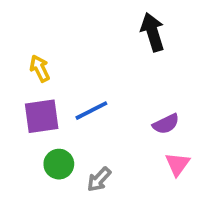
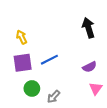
black arrow: (153, 32) -> (88, 28), moved

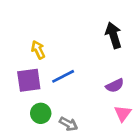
yellow arrow: (22, 37) -> (38, 50), moved
gray arrow: (54, 97) -> (68, 124), turned -104

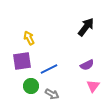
black arrow: (113, 35) -> (86, 27), turned 54
blue line: (63, 76) -> (49, 69), moved

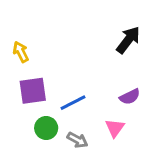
yellow arrow: (29, 38) -> (21, 52), moved
pink triangle: (93, 86) -> (115, 128), moved

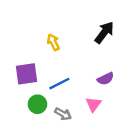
yellow arrow: (21, 52) -> (53, 42), moved

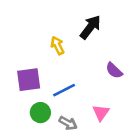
black arrow: (104, 32) -> (90, 27), moved
purple semicircle: (106, 79) -> (114, 70), moved, turned 70

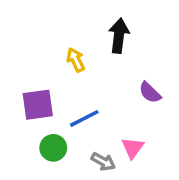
black arrow: (90, 27) -> (119, 36), turned -30
gray arrow: (68, 123) -> (103, 162), moved

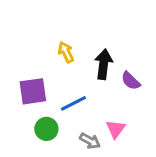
black arrow: (119, 36) -> (104, 64), moved

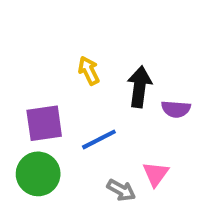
purple semicircle: (131, 81) -> (176, 109), turned -40
green circle: (46, 129) -> (38, 174), moved, size x1.4

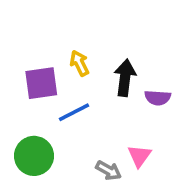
purple square: (44, 123) -> (41, 83), moved
blue line: (99, 139) -> (74, 112), moved

